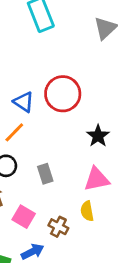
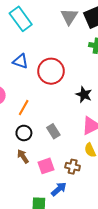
blue triangle: (24, 102) -> (20, 61), moved
pink square: (24, 217) -> (46, 166), turned -35

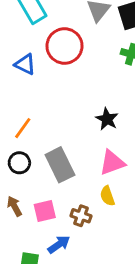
red circle: (51, 71) -> (65, 46), moved
gray rectangle: (53, 131) -> (60, 165), size x1.6
brown arrow: (23, 156) -> (14, 206), moved

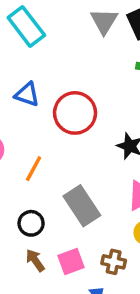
red circle: (65, 46) -> (75, 113), moved
black circle: (19, 163) -> (31, 223), moved

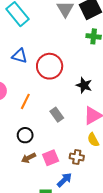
gray rectangle: (82, 206) -> (57, 115), moved, size x0.6
brown arrow: (35, 260) -> (28, 158), turned -80

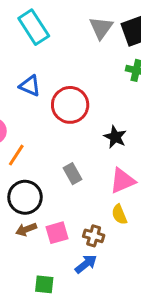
orange line: (25, 101) -> (16, 155), moved
black circle: (25, 135) -> (25, 197), size x1.5
blue arrow: (64, 180) -> (86, 264), moved

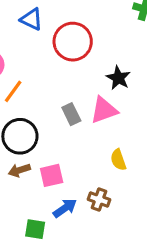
pink triangle: (123, 181) -> (104, 110), moved
brown cross: (94, 236) -> (99, 200), moved
blue arrow: (86, 264) -> (65, 208), moved

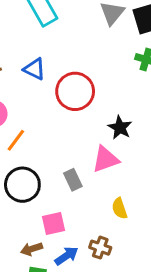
gray rectangle: (71, 114) -> (73, 180), moved
brown arrow: (19, 170) -> (32, 249), moved

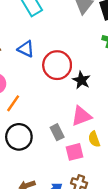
black star: (120, 128) -> (81, 80), moved
yellow semicircle: (119, 208) -> (94, 139), moved
pink square: (54, 224) -> (74, 152), moved

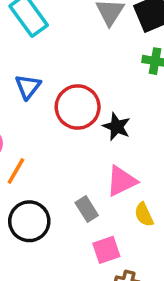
blue triangle: (26, 49) -> (28, 87), turned 48
pink square: (74, 152) -> (106, 250), moved

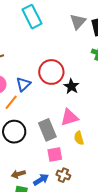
blue triangle: (28, 87) -> (23, 84), moved
gray rectangle: (87, 209) -> (47, 130), size x1.5

